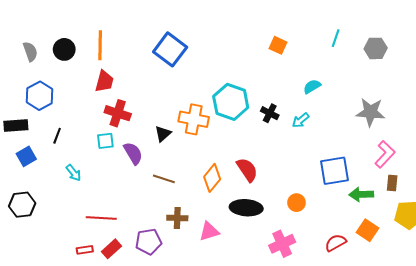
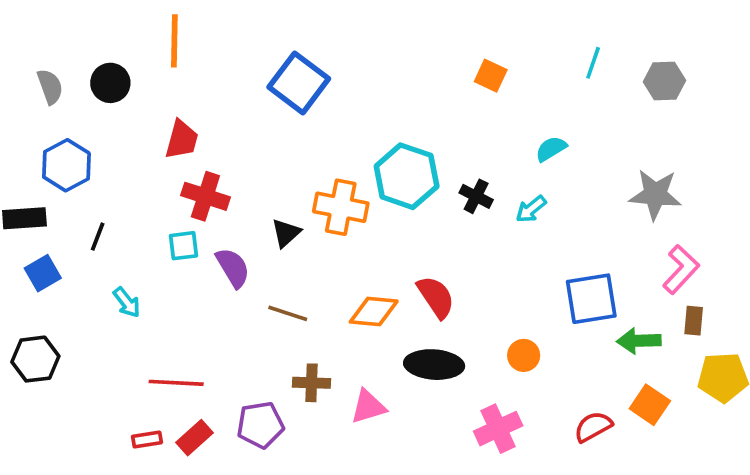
orange line: (100, 45) -> (174, 41), moved
orange diamond: (212, 178) -> (374, 312), turned 56

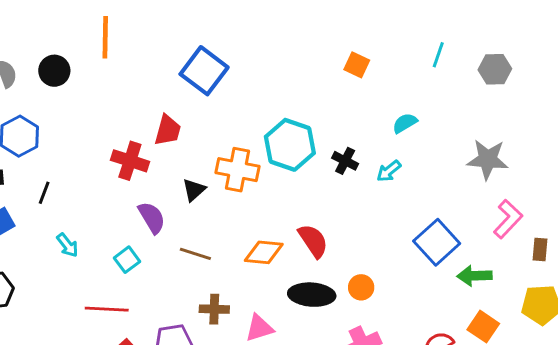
red trapezoid: (182, 140) -> (168, 130), moved
cyan square: (184, 246) -> (127, 260), moved, turned -30
blue square: (591, 299) -> (437, 242), turned -33
brown rectangle: (694, 321) -> (540, 250), moved
orange circle: (524, 355) -> (361, 287), moved

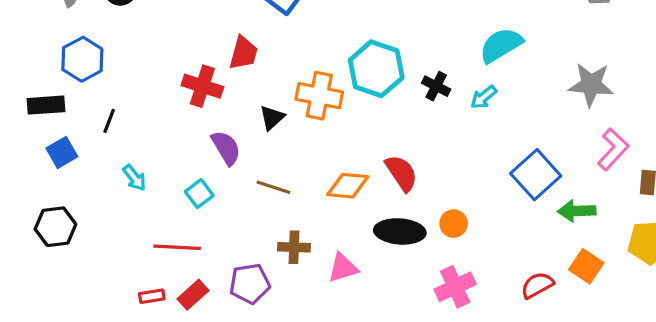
cyan semicircle: (405, 123) -> (501, 45), size x1.6

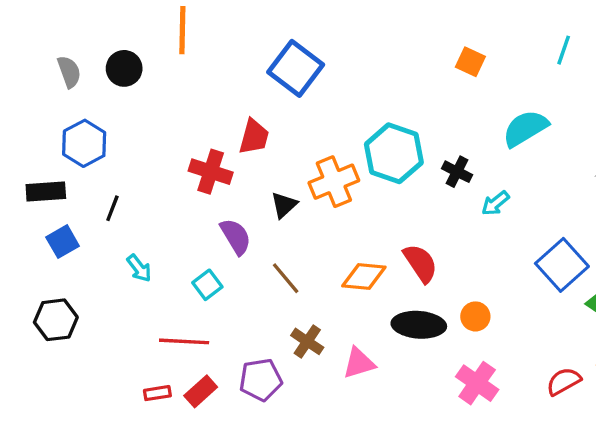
orange cross: (319, 96) -> (334, 182), turned -33
cyan arrow: (484, 97) -> (495, 203), moved
brown line: (273, 187) -> (286, 278), turned 32
brown cross: (294, 247) -> (307, 341), turned 32
pink cross: (455, 287) -> (477, 383), turned -30

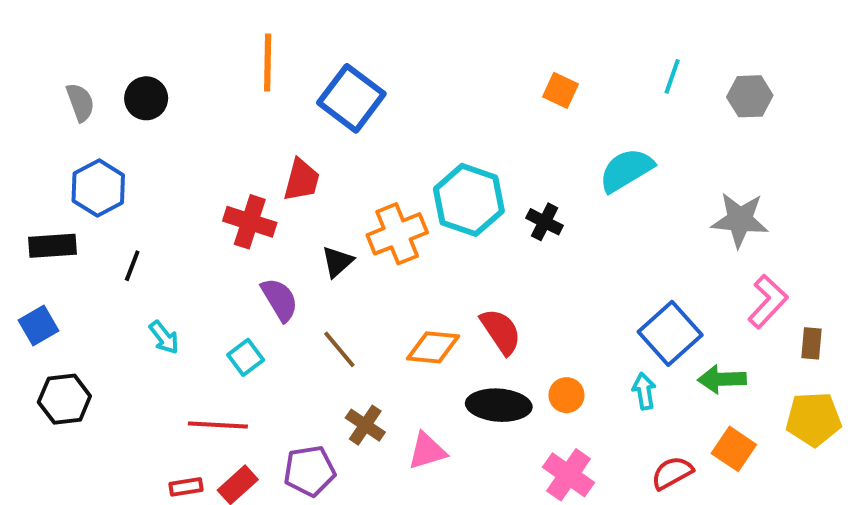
orange line: (182, 30) -> (268, 62), moved
cyan arrow: (495, 203) -> (644, 391), moved, turned 120
blue square: (63, 242) -> (39, 325), moved

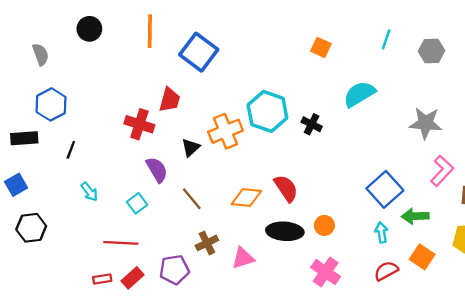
black circle: (146, 98) -> (89, 29), moved
cyan arrow: (644, 391) -> (381, 232), moved
brown cross: (365, 425) -> (207, 243), turned 30

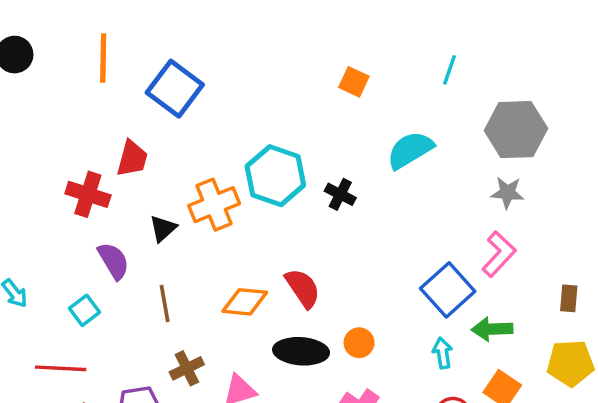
gray hexagon: (431, 51) -> (516, 130), moved, size x1.6
gray star: (426, 123) -> (507, 193), size x0.7
pink L-shape: (442, 171) -> (499, 254), moved
brown line: (192, 199) -> (165, 303), turned 30

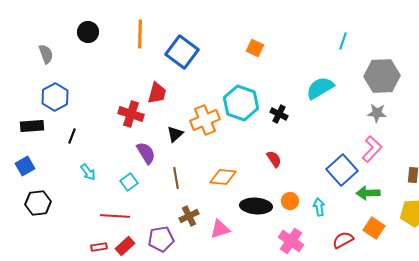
orange square: (354, 82) -> (255, 48), moved
red semicircle: (303, 288) -> (274, 159), moved, size x0.7
cyan arrow: (443, 353) -> (319, 207), moved

